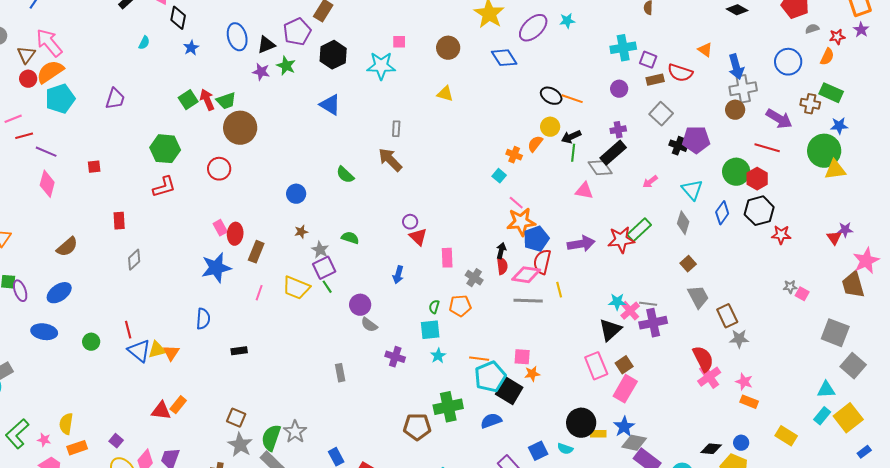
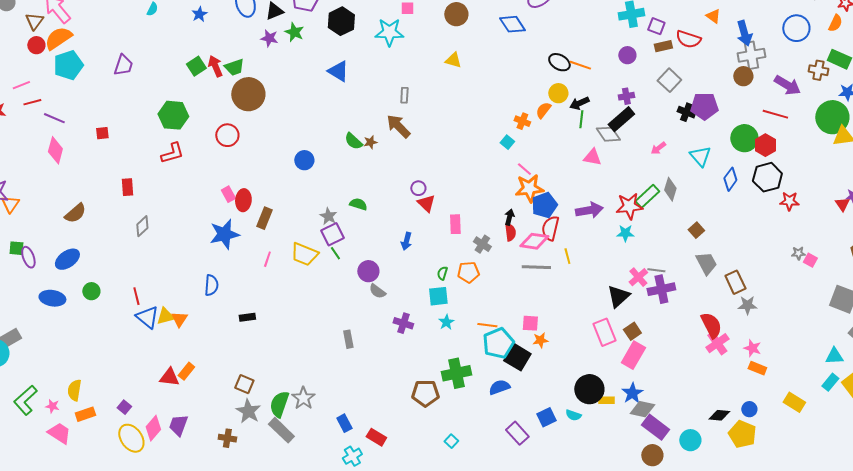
gray diamond: (683, 223) -> (670, 189), moved
brown star: (301, 232) -> (370, 142), moved
cyan star: (617, 302) -> (625, 233), moved
green circle: (91, 342) -> (91, 291), moved

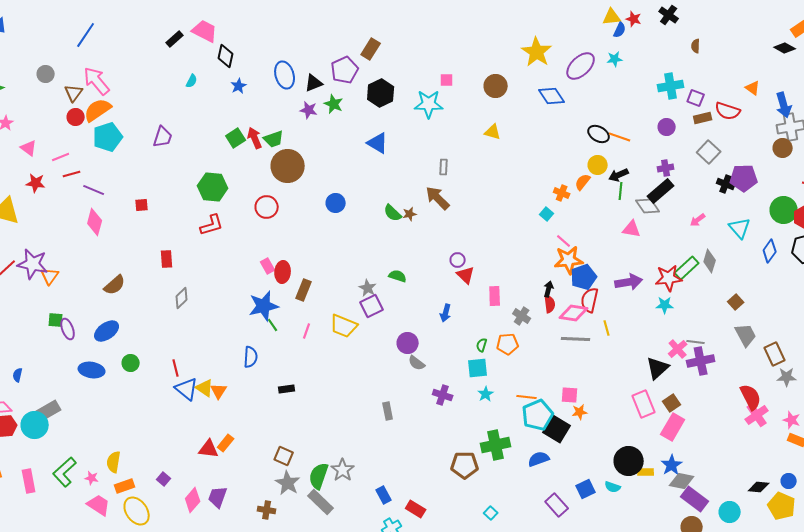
blue circle: (304, 160) -> (336, 203), moved
green line: (335, 253) -> (273, 325), moved
yellow triangle: (165, 316) -> (205, 388), turned 48
yellow ellipse: (131, 438) -> (137, 511), moved

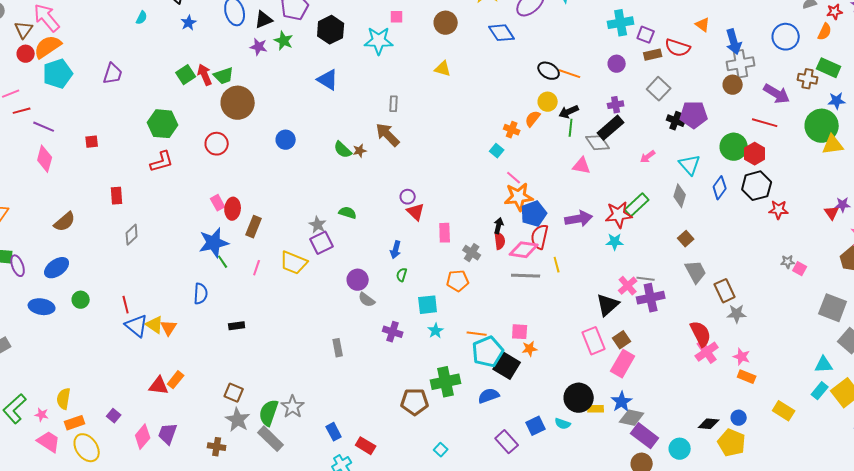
gray diamond: (710, 261) -> (680, 196), moved
green semicircle: (482, 345) -> (402, 275), moved

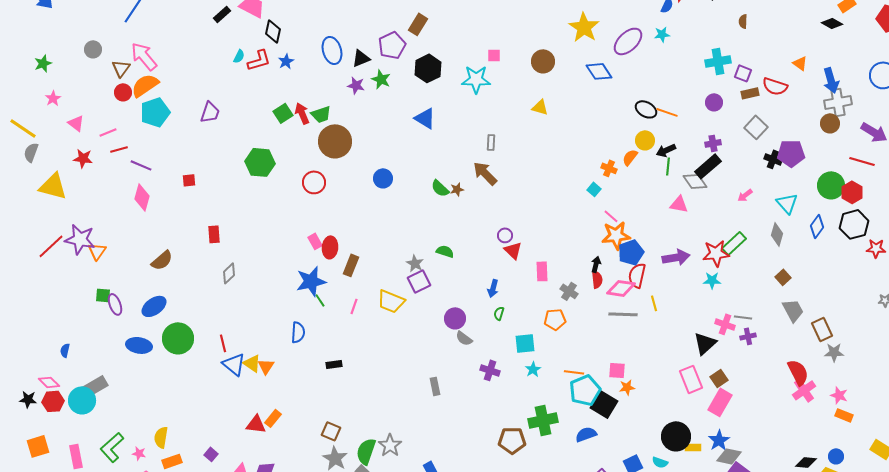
red L-shape: (162, 162) -> (259, 60), moved
pink cross: (628, 286) -> (725, 324), turned -30
purple cross: (651, 298) -> (748, 336), size x0.6
green circle: (81, 300) -> (178, 338), size x1.8

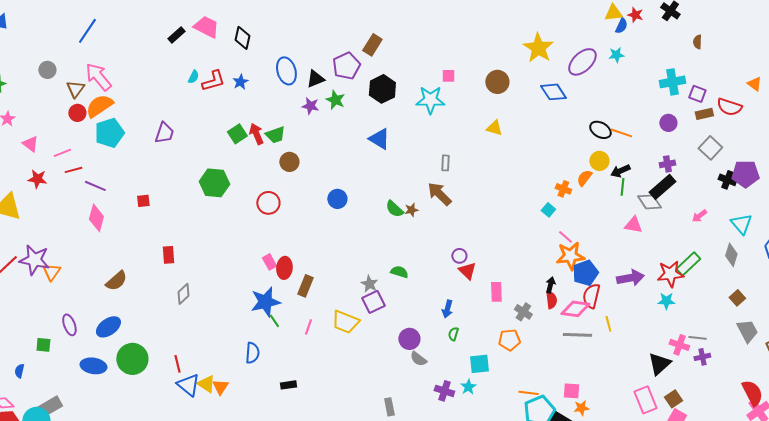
black diamond: (273, 31) -> (242, 38), moved
brown circle: (335, 141) -> (289, 162), size x0.6
green square: (103, 295) -> (43, 345), moved
cyan star: (533, 369) -> (468, 387), moved

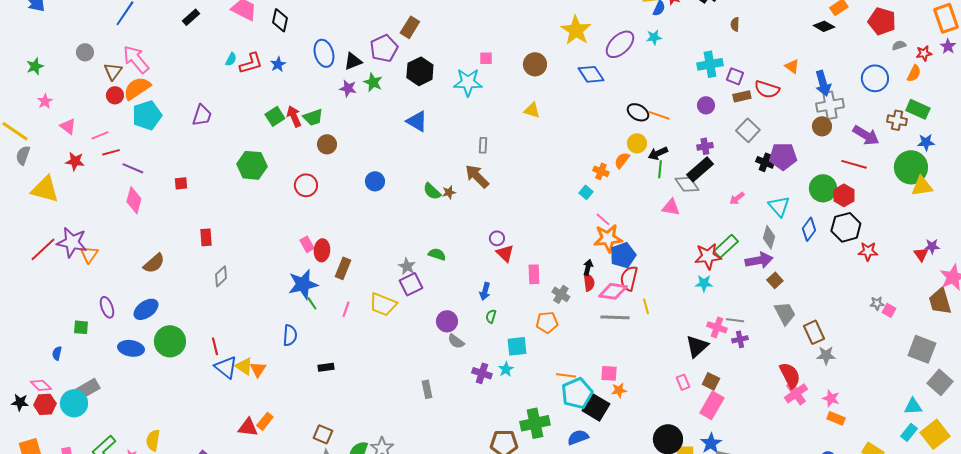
black rectangle: (176, 35) -> (191, 17), moved
purple arrow: (630, 278) -> (759, 260), moved
brown square: (673, 399) -> (711, 381), turned -30
pink rectangle: (645, 400) -> (683, 382), size x0.6

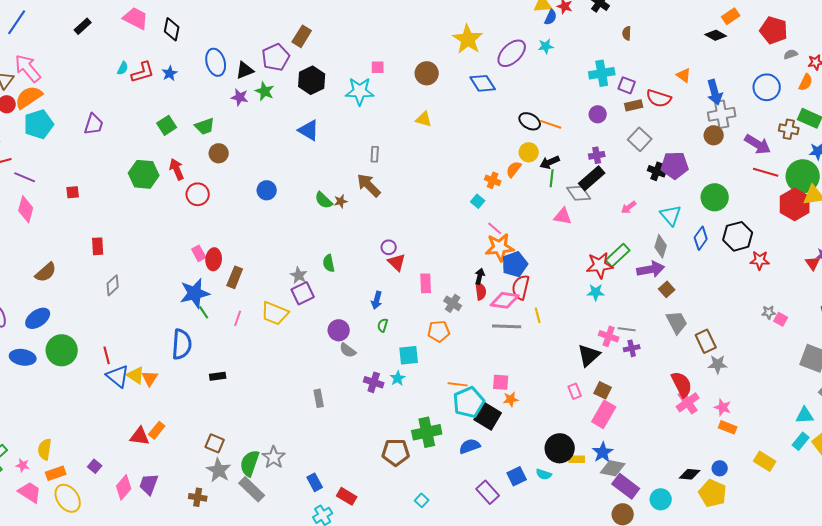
red arrow: (294, 116) -> (177, 169), moved
red line: (854, 164) -> (766, 172), moved
red hexagon: (844, 195) -> (795, 204), moved, size x1.4
green semicircle: (437, 254) -> (329, 263), turned -120
blue semicircle: (290, 335) -> (182, 344), size x1.4

